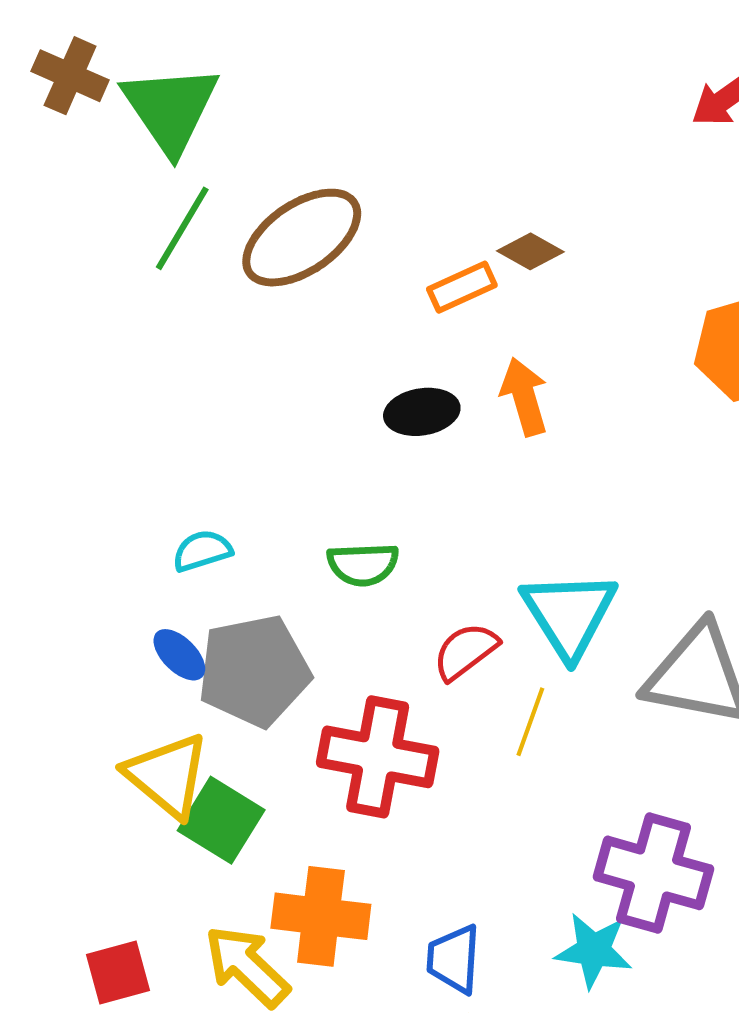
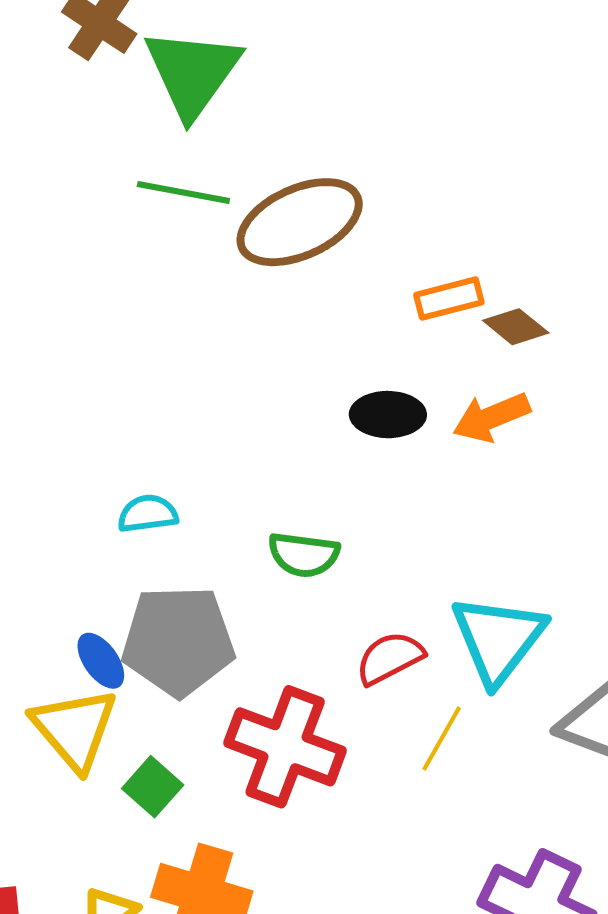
green line: (182, 228) -> (183, 193), turned 60
brown diamond: (530, 251) -> (516, 327), moved
orange arrow: (524, 397) -> (491, 417), turned -106
blue ellipse: (179, 655) -> (101, 661), moved
green square: (221, 820) -> (153, 787), moved, size x0.7

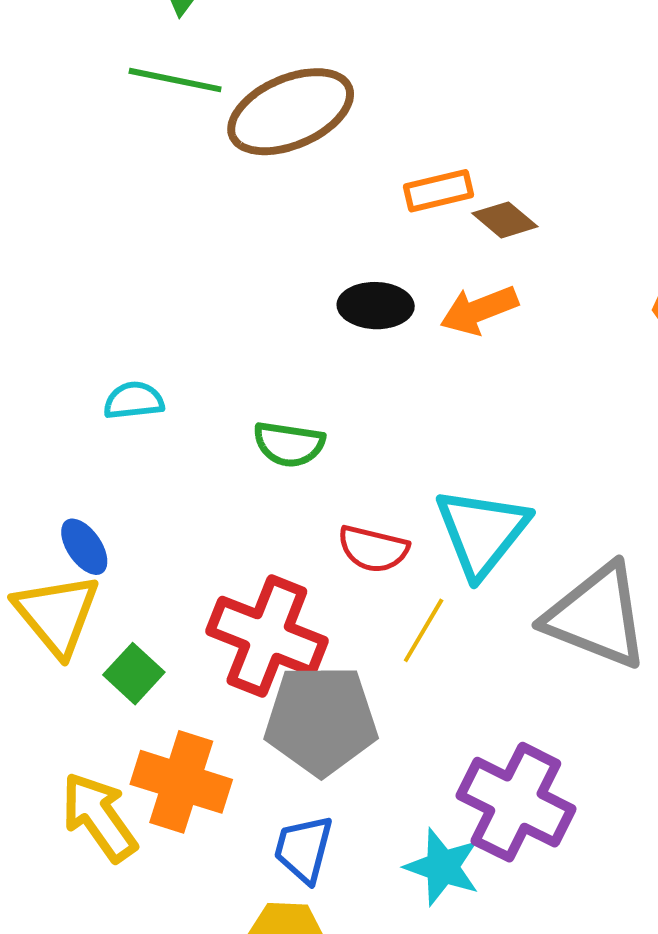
gray pentagon: (178, 641) -> (321, 720), moved
red semicircle: (390, 658) -> (373, 549), turned -140

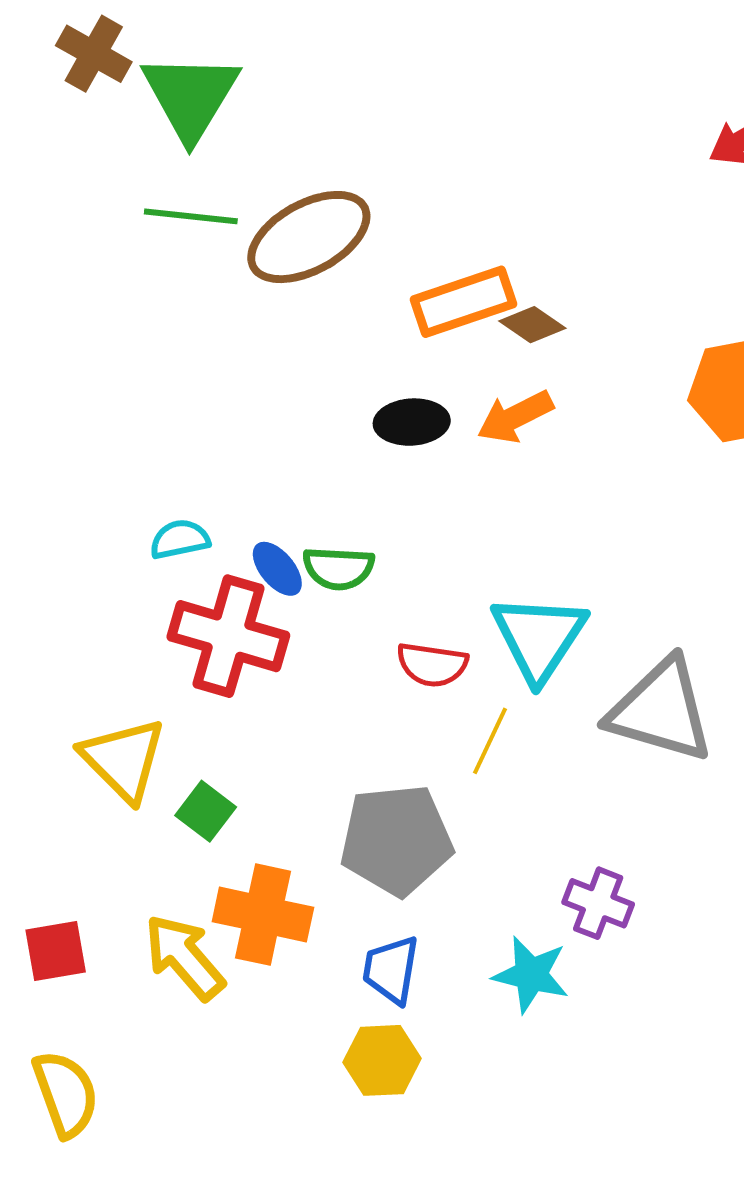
orange rectangle: (438, 191) -> (463, 302), size x1.5
blue ellipse: (84, 547) -> (277, 569), moved
red cross: (267, 636) -> (228, 636), moved
purple cross: (516, 802) -> (598, 903), size x0.6

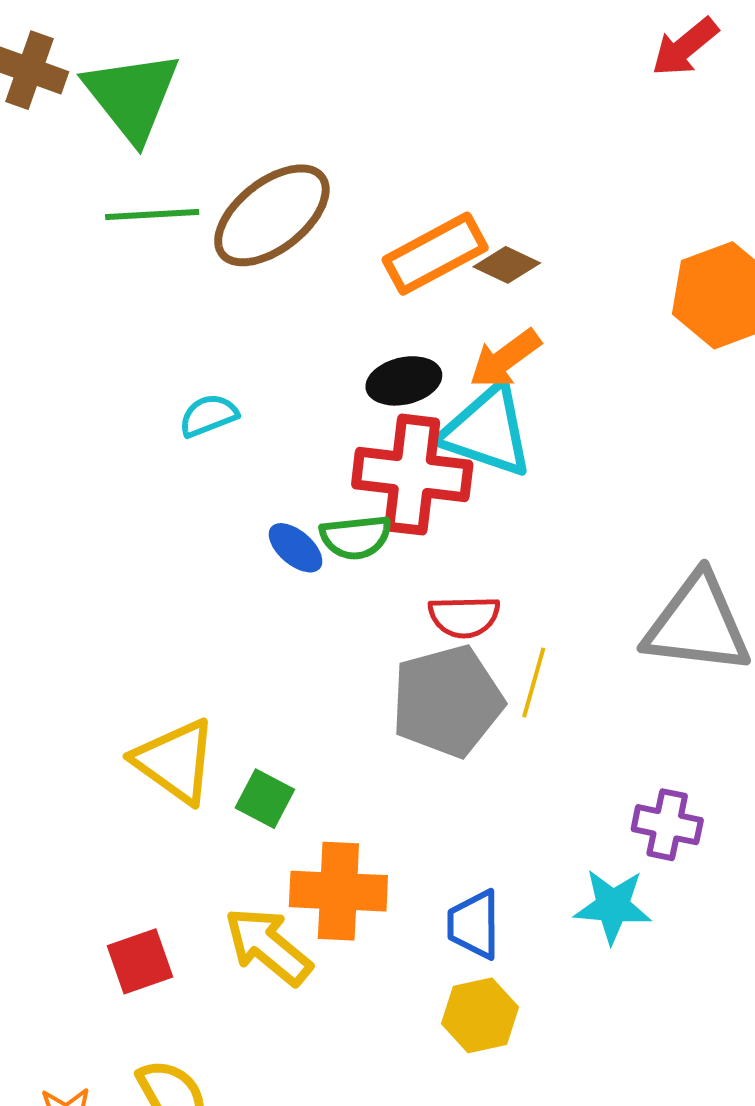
cyan semicircle: (180, 539) -> (208, 416), moved
red cross: (228, 636) -> (412, 475), moved
cyan triangle: (539, 637) -> (487, 431), moved, turned -35
gray pentagon: (396, 840) -> (447, 701), moved

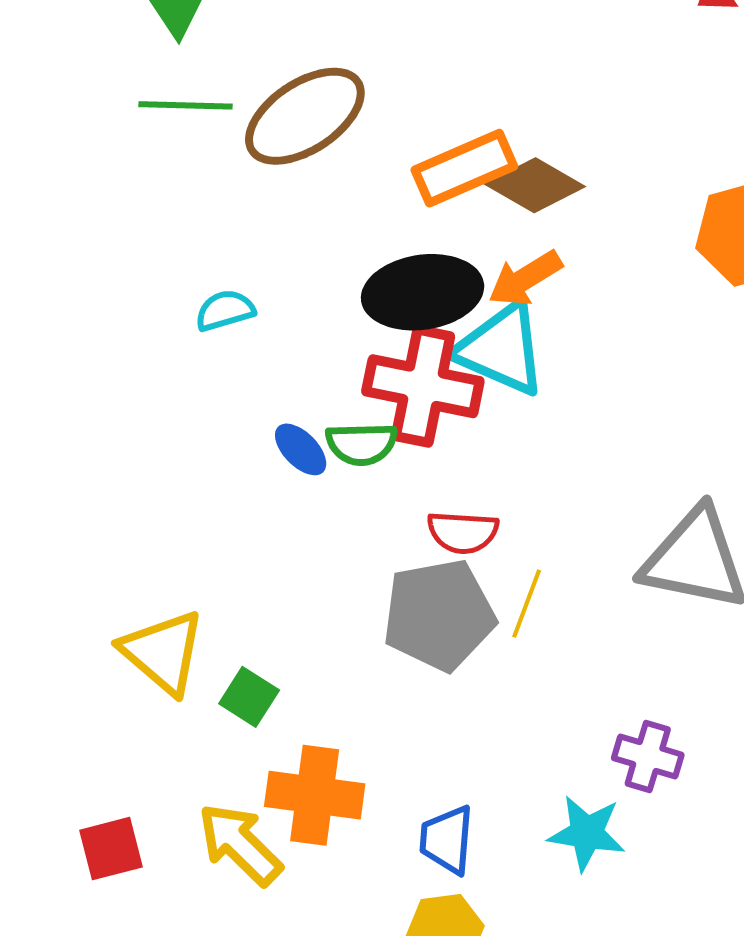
brown diamond: (507, 265) -> (535, 185), size x1.5
black ellipse: (404, 381) -> (423, 292), size x1.6

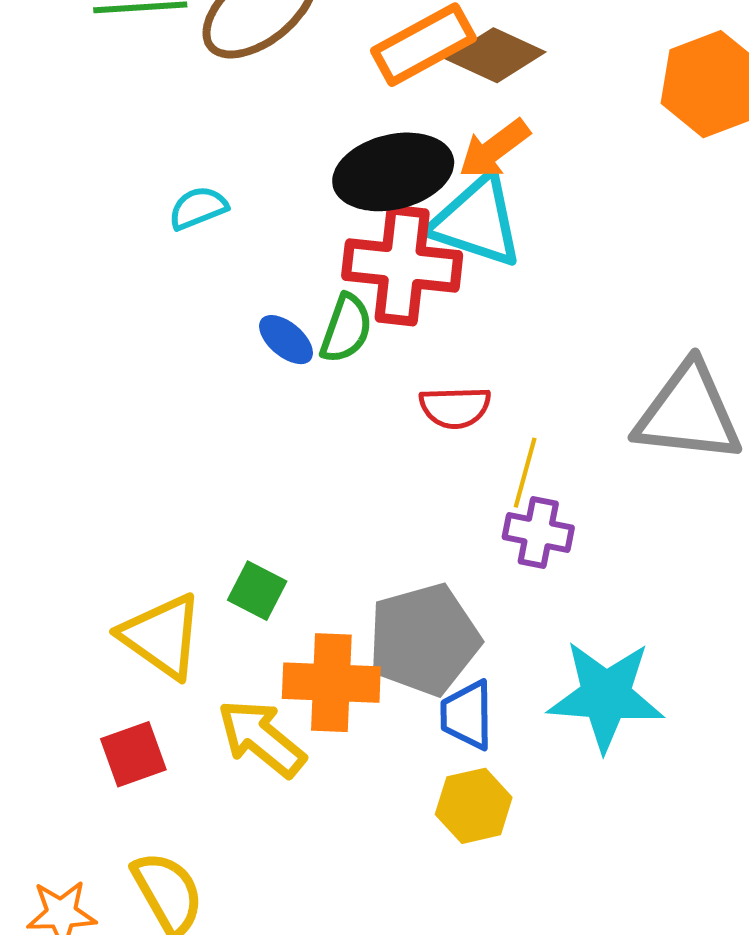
green semicircle: (361, 444) -> (346, 328), turned -64
gray pentagon: (439, 615) -> (424, 640), moved
yellow triangle: (163, 652) -> (162, 636), moved
purple cross: (648, 756) -> (538, 532), moved
cyan star: (587, 833) -> (606, 696), size x1.5

